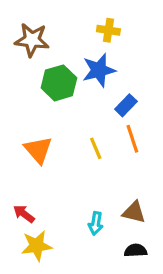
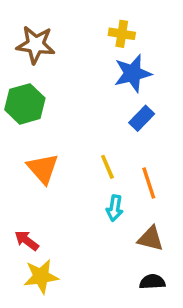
blue star: (99, 70) -> (133, 73), moved
green hexagon: (59, 83) -> (25, 104), moved
orange line: (132, 139) -> (149, 183), moved
cyan arrow: (96, 223) -> (115, 208), moved

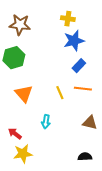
orange line: (149, 183) -> (83, 89), moved, turned -66
cyan arrow: (115, 208) -> (46, 122), moved
brown triangle: (151, 239) -> (90, 123), moved

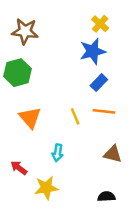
yellow cross: (68, 19) -> (100, 24), moved, turned 32
yellow star: (23, 154) -> (46, 188), moved

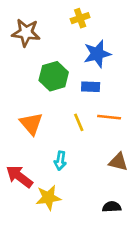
yellow cross: (100, 24) -> (80, 18), moved, turned 30
green hexagon: (18, 73) -> (54, 76), moved
blue rectangle: (99, 83) -> (91, 87), moved, turned 48
red arrow: (19, 168) -> (19, 176), size x1.5

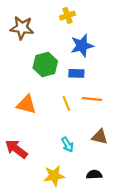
orange triangle: (31, 124) -> (26, 105), turned -35
cyan arrow: (60, 161) -> (67, 145), moved, turned -40
yellow star: (48, 198) -> (54, 176), moved

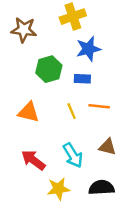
yellow cross: (67, 16) -> (73, 17), size x1.5
cyan arrow: (67, 145) -> (73, 155), size x1.5
red arrow: (16, 149) -> (33, 160), moved
black semicircle: (94, 175) -> (102, 188), size x1.5

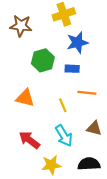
yellow line: (72, 111) -> (63, 105), moved

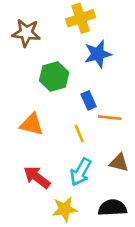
blue rectangle: (72, 69) -> (89, 100), moved, turned 64
cyan arrow: (64, 136) -> (81, 172), turned 60

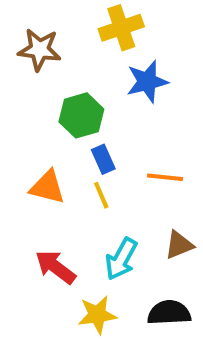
blue rectangle: (89, 100) -> (103, 159), moved
yellow line: (79, 134) -> (101, 195), moved
brown triangle: (119, 163) -> (179, 245), turned -36

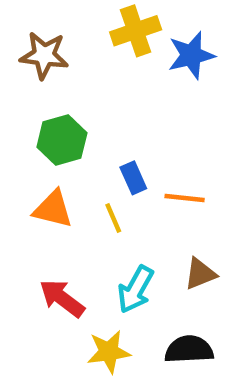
blue star: (147, 82) -> (191, 55), moved
green hexagon: (81, 115) -> (62, 140), moved
blue rectangle: (103, 159) -> (133, 178), moved

